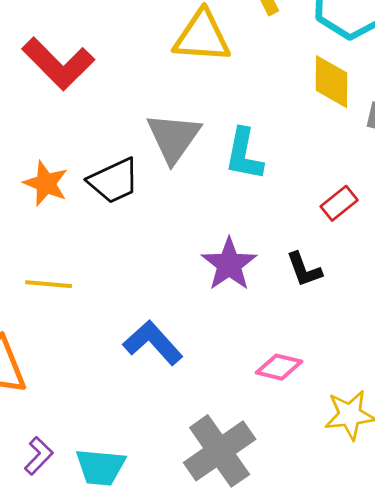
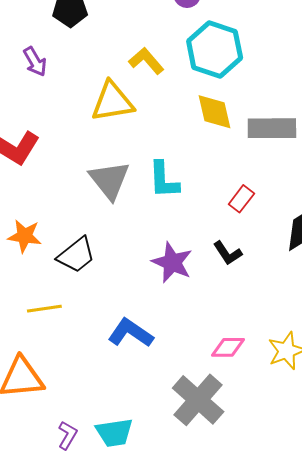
black trapezoid: (114, 181) -> (76, 255), moved
pink diamond: (279, 367) -> (228, 347), moved

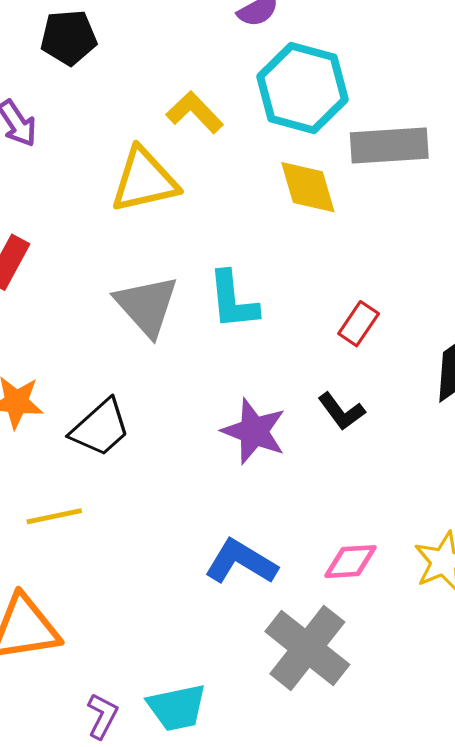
gray rectangle: (272, 128) -> (389, 146), moved
blue L-shape: (131, 333) -> (241, 562), moved

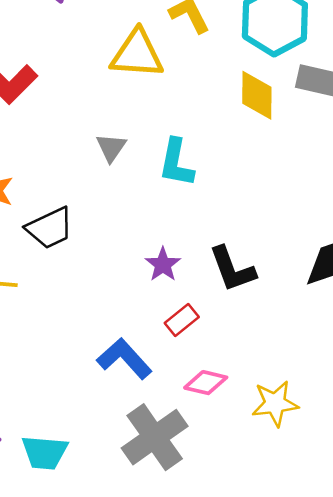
gray triangle: (147, 306) -> (111, 148), size x0.6
red rectangle: (359, 324) -> (182, 320), moved
black L-shape: (341, 411) -> (232, 269), size x1.4
purple star: (254, 431) -> (163, 265), size x0.7

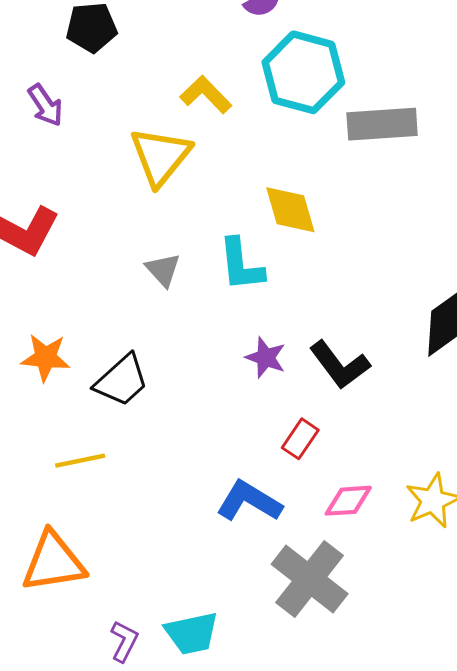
yellow triangle: (137, 54) -> (160, 156), turned -38
yellow diamond: (257, 95) -> (290, 210), moved
purple star: (163, 265) -> (266, 358), moved

